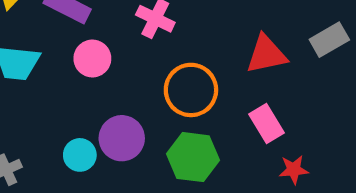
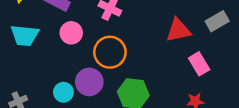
orange circle: (191, 90) -> (110, 52), moved
pink rectangle: (266, 124) -> (199, 64), moved

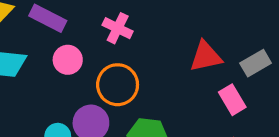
gray rectangle: (217, 21) -> (256, 63), moved

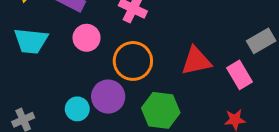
red triangle: (206, 56) -> (196, 61), moved

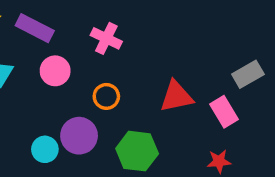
orange circle: (133, 61) -> (106, 96), size x0.6

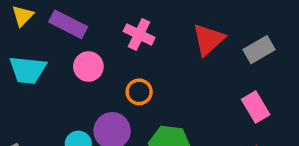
gray rectangle: (248, 74) -> (259, 50), moved
red triangle: (176, 96) -> (208, 39), moved, turned -30

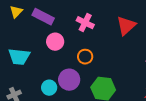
cyan trapezoid: (28, 70) -> (19, 57), moved

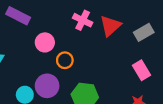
pink cross: (85, 23) -> (83, 20), moved
pink circle: (55, 42) -> (45, 42), moved

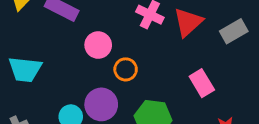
pink rectangle: (142, 70) -> (202, 83), moved

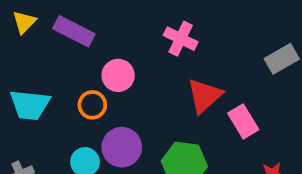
red triangle: (188, 22) -> (205, 96), moved
orange circle: (126, 69) -> (92, 105), moved

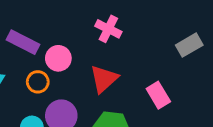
purple rectangle: (74, 31) -> (23, 42), moved
red triangle: (205, 96) -> (104, 79), moved

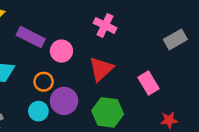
orange circle: (38, 82) -> (44, 82), moved

